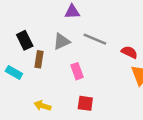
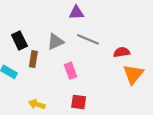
purple triangle: (72, 12) -> (76, 13), moved
red semicircle: (129, 52) -> (122, 52), turned -35

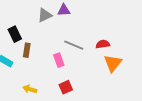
gray line: (88, 39) -> (74, 45), moved
gray triangle: (55, 42) -> (45, 15), moved
red square: (79, 102) -> (66, 87), turned -32

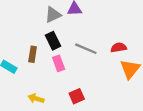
black rectangle: (15, 34) -> (53, 41), moved
pink rectangle: (59, 60) -> (59, 63), moved

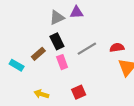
gray line: (86, 49) -> (87, 49), turned -54
brown rectangle: (33, 54) -> (38, 54), turned 40

